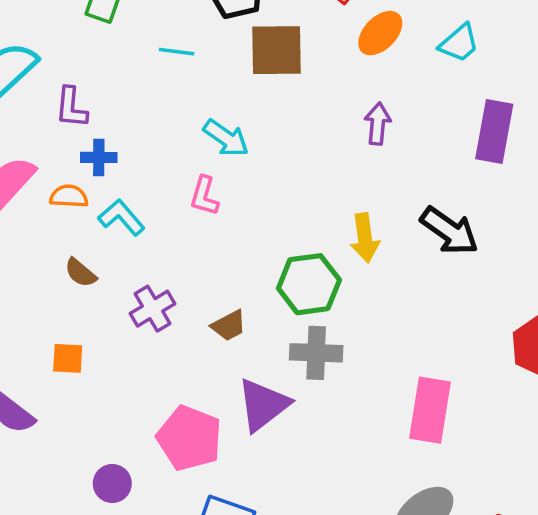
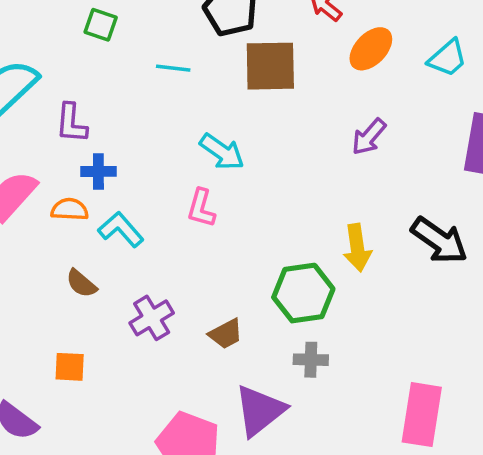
purple arrow: (378, 124) -> (369, 137), turned -144
gray cross: (316, 353) -> (311, 360), size x0.7

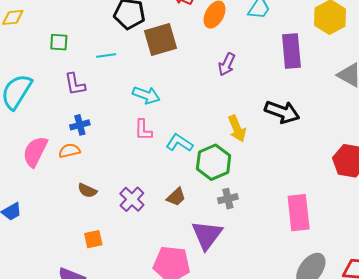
purple L-shape: (71, 123) -> (75, 84), moved
cyan L-shape: (121, 229) -> (179, 143), moved

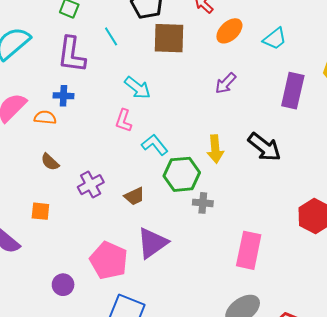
cyan line: (106, 55) -> (111, 36), turned 48
purple L-shape: (75, 84) -> (72, 55), size x1.5
gray cross: (228, 199) -> (203, 203), moved

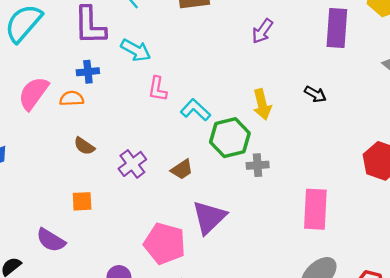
cyan arrow: (138, 88) -> (136, 50), moved
black arrow: (264, 147) -> (315, 94), size x0.6

